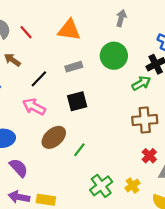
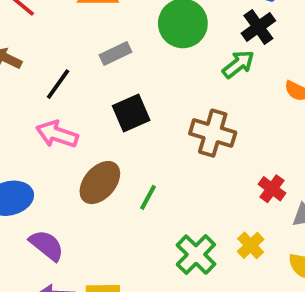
brown cross: (145, 120) -> (213, 133), moved, turned 30

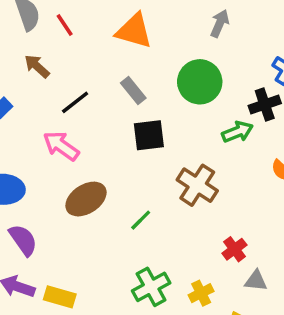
gray rectangle: (116, 53) -> (133, 91), turned 60
black square: (131, 113) -> (149, 135), moved
green line: (148, 197) -> (141, 220), moved

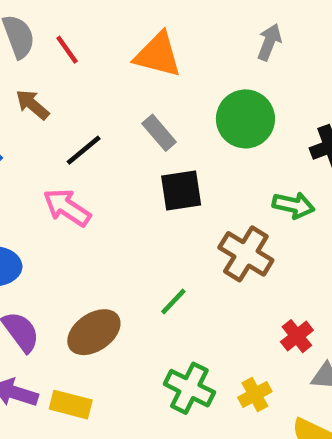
green arrow: (237, 132) -> (294, 205), moved, turned 36
brown ellipse: (86, 199) -> (94, 332), moved
green cross: (151, 287) -> (189, 388), turned -33

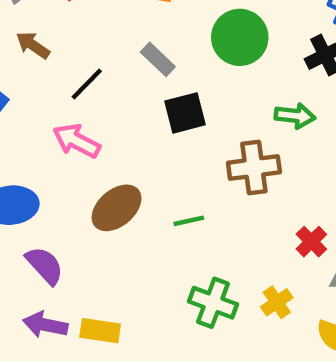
brown cross: (246, 254) -> (254, 168), turned -33
green line: (173, 301) -> (189, 221), turned 40
brown ellipse: (94, 332) -> (117, 208), moved

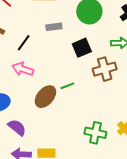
gray rectangle: (158, 59) -> (54, 27), turned -42
black square: (185, 113) -> (82, 48), moved
green line: (189, 221) -> (67, 86), moved

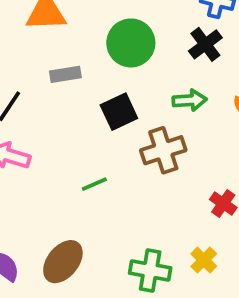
brown ellipse: (45, 97) -> (63, 262), moved

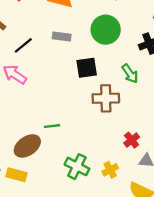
green arrow: (190, 100) -> (130, 74), turned 42
green line: (94, 184) -> (52, 126), moved

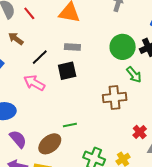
green circle: (106, 30) -> (123, 47), moved
black square: (87, 68) -> (67, 71), moved

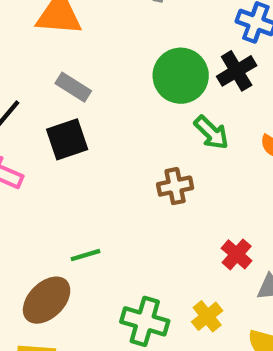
gray rectangle: (72, 47) -> (73, 87), turned 35
brown cross: (115, 98) -> (175, 186), size x0.7

